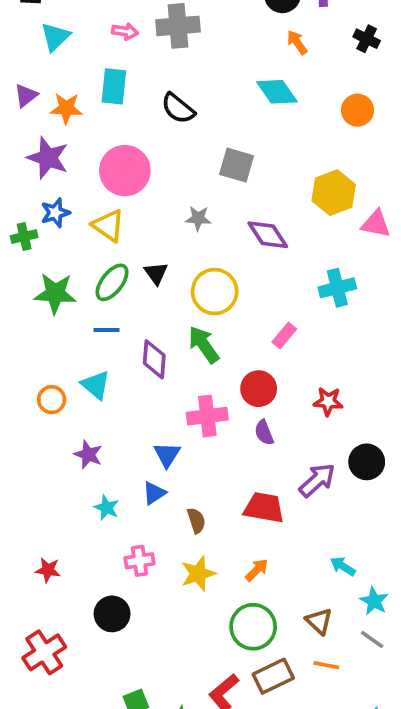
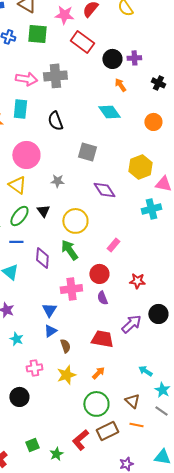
pink arrow: (125, 31) -> (26, 79), size x1.5
black semicircle: (178, 108) -> (55, 121), turned 30
gray star: (198, 218) -> (57, 181), moved
cyan cross: (337, 288) -> (151, 209), moved
blue triangle: (154, 493) -> (50, 331), moved

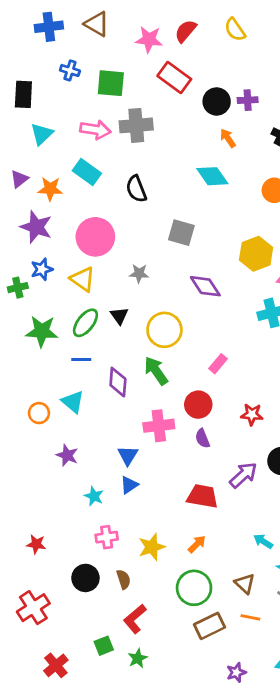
green square: (37, 34) -> (111, 83), moved
cyan rectangle: (20, 109) -> (87, 172), turned -60
cyan star: (16, 339) -> (94, 496), moved
brown semicircle: (65, 346) -> (124, 579), moved
red L-shape: (80, 440) -> (135, 619), moved

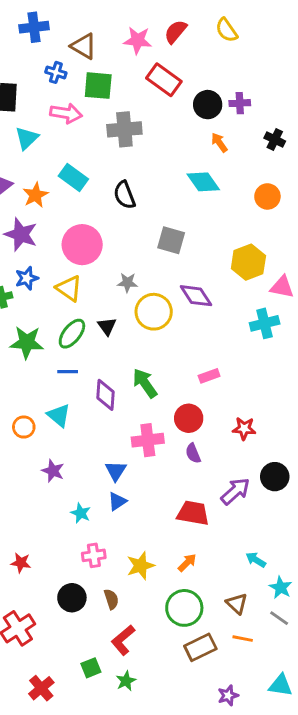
brown triangle: (97, 24) -> (84, 46), moved
pink arrow: (95, 130) -> (66, 113), moved
orange star: (50, 189) -> (35, 195), turned -30
yellow circle: (164, 330) -> (154, 312), moved
pink rectangle: (218, 364) -> (209, 376), turned 30

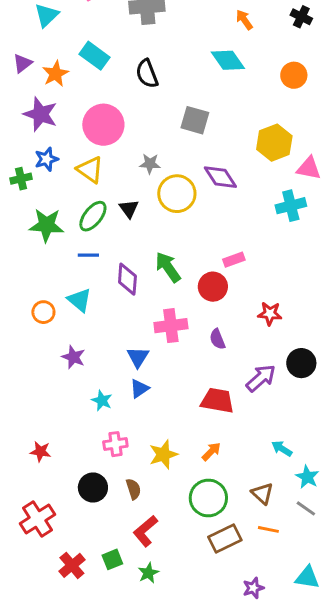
red circle: (189, 418) -> (213, 287), moved
red cross: (41, 688) -> (72, 565), moved

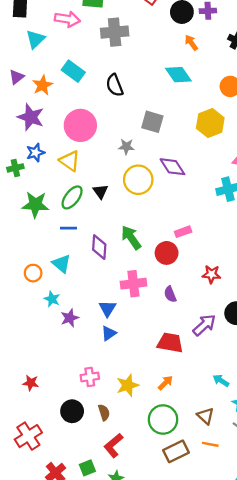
yellow hexagon: (274, 143) -> (210, 123), moved
gray star: (150, 164) -> (126, 147), moved
purple star: (73, 357) -> (70, 318), moved, turned 30
cyan star: (102, 401) -> (52, 299), moved

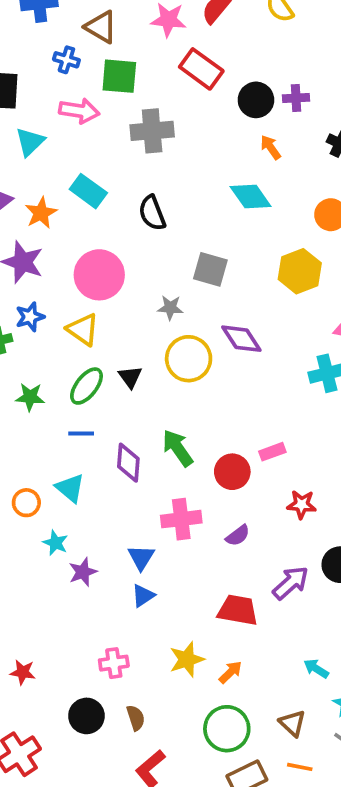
green star: (35, 205) -> (30, 397), size x0.7
pink rectangle: (183, 232) -> (272, 452), moved
purple semicircle: (170, 294) -> (238, 535), turned -105
yellow star: (128, 385) -> (187, 659), moved

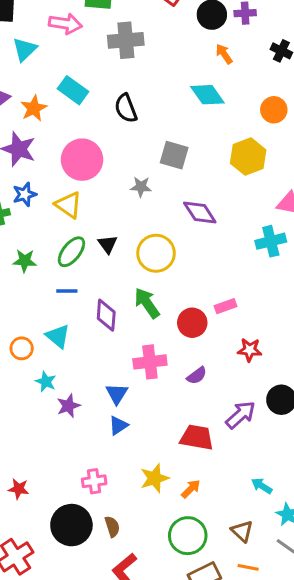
yellow circle: (189, 359) -> (156, 253), moved
black circle: (86, 716) -> (71, 525), size x1.4

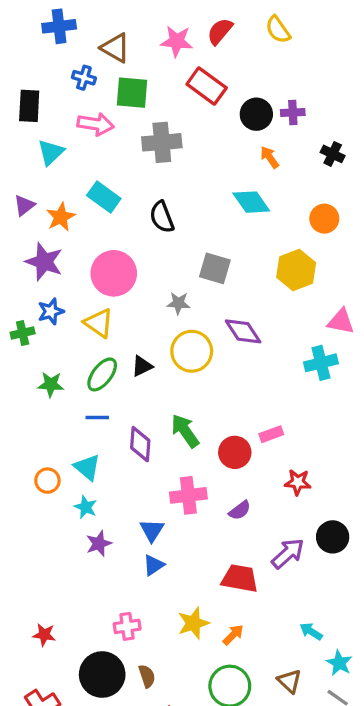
black triangle: (108, 244) -> (142, 366), turned 40
yellow circle: (156, 253) -> (192, 351), moved
cyan star: (46, 382) -> (86, 507), moved

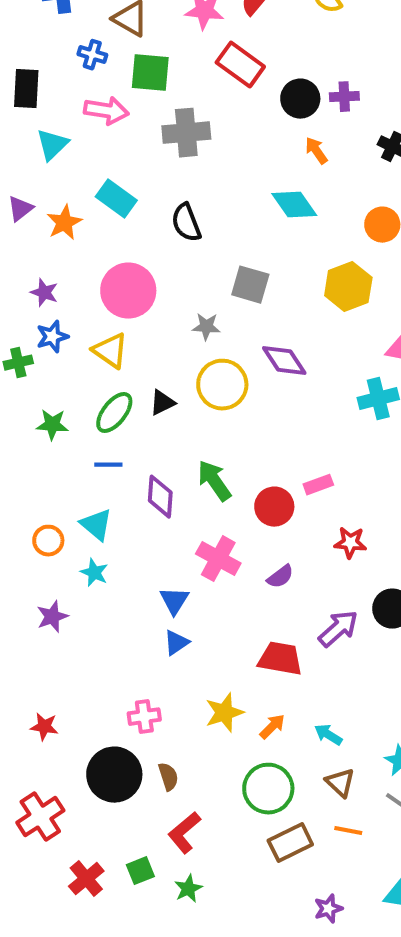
purple star: (44, 262) -> (44, 293), moved, size x0.6
pink cross: (188, 495) -> (218, 559), turned 36
purple star: (99, 544) -> (52, 617), moved
cyan arrow: (311, 631) -> (328, 735), moved

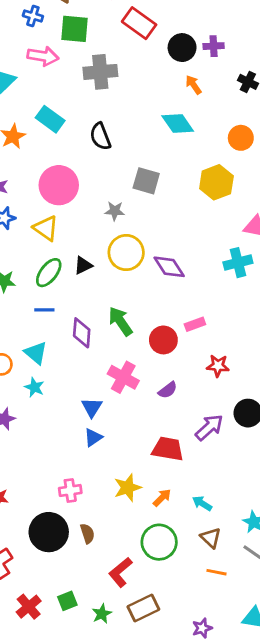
purple diamond: (284, 361) -> (169, 267), moved
red L-shape: (184, 833) -> (120, 572), moved
brown rectangle: (290, 843) -> (143, 608), moved

